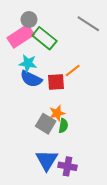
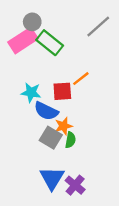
gray line: (88, 24) -> (98, 27), turned -75
cyan star: (28, 63) -> (31, 92), moved
blue semicircle: (31, 79) -> (46, 111), moved
purple cross: (67, 166) -> (75, 185), turned 30

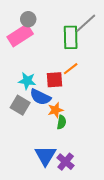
green rectangle: (50, 43) -> (71, 37), moved, turned 50
gray square: (51, 138) -> (20, 105), moved

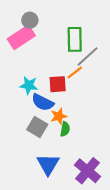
gray line: (86, 23) -> (87, 56), moved
gray square: (20, 105) -> (37, 127), moved
purple cross: (66, 162) -> (87, 171), moved, size x1.4

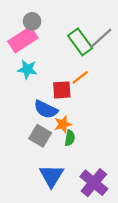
green rectangle: (75, 39) -> (80, 42), turned -35
gray line: (87, 56) -> (101, 38), moved
cyan star: (29, 85) -> (27, 69), moved

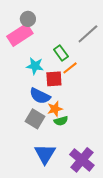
green rectangle: (80, 42) -> (61, 53), moved, size x0.7
cyan star: (27, 69) -> (35, 66), moved
green semicircle: (70, 138) -> (61, 121), turned 64

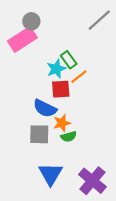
gray line: (88, 34) -> (99, 20), moved
cyan star: (35, 66) -> (56, 69), moved, turned -30
gray square: (35, 119) -> (39, 134), turned -30

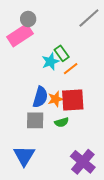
red square: (61, 89) -> (73, 100), moved, size x1.4
blue semicircle: (45, 108) -> (40, 97), turned -100
orange star: (62, 123) -> (55, 99), moved
blue triangle: (51, 174) -> (24, 156), moved

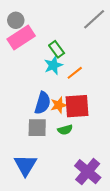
gray circle: (28, 19) -> (16, 20), moved
green rectangle: (62, 53) -> (57, 49), moved

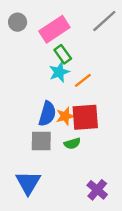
pink rectangle: (21, 37) -> (54, 29), moved
purple cross: (88, 172) -> (97, 190), size x0.7

